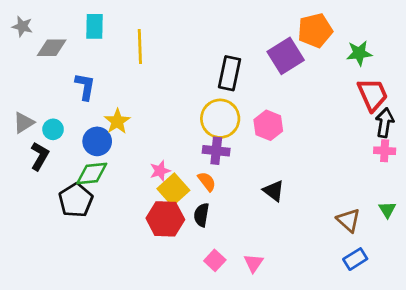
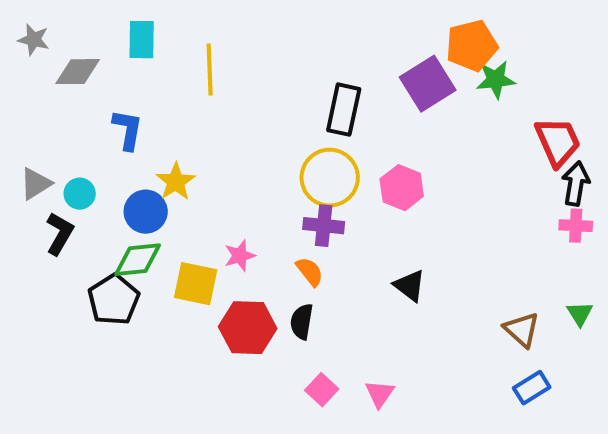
green star: (359, 53) -> (496, 80), moved
yellow square: (173, 190) -> (196, 284), moved, turned -36

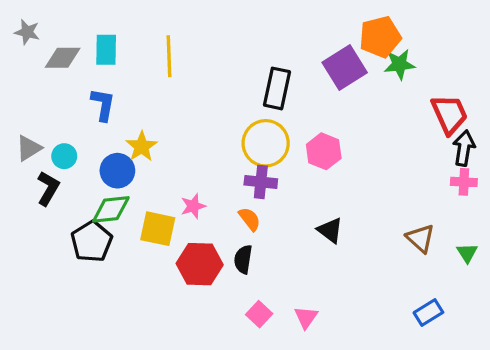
cyan rectangle: (142, 40) -> (106, 50), moved
brown triangle: (522, 330) -> (420, 238), moved

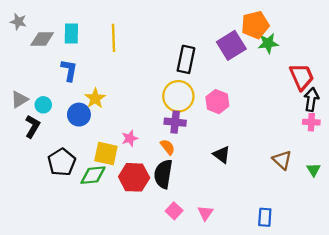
green diamond: (111, 209) -> (93, 175), moved
black semicircle: (243, 259) -> (163, 174), size x1.5
blue rectangle: (428, 312) -> (265, 217), moved, turned -54

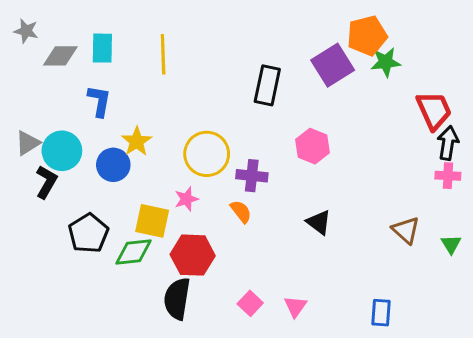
yellow circle: (178, 96) -> (207, 154), moved
cyan circle: (43, 105) -> (62, 151), size x1.6
black semicircle: (163, 174) -> (177, 299), moved

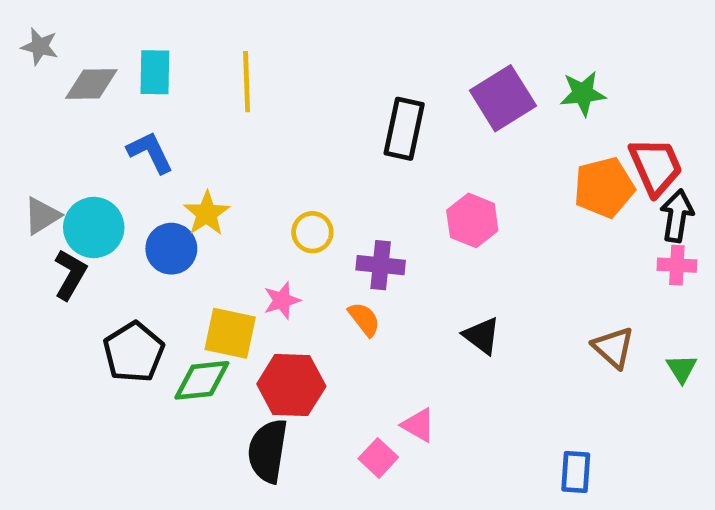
orange pentagon: (367, 36) -> (604, 188), moved
blue L-shape: (99, 101) -> (150, 152), turned -36
yellow circle: (207, 154) -> (312, 232), size x0.6
pink triangle: (295, 306) -> (418, 425), moved, turned -35

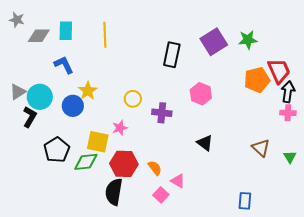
orange semicircle: (364, 319) -> (155, 168), moved

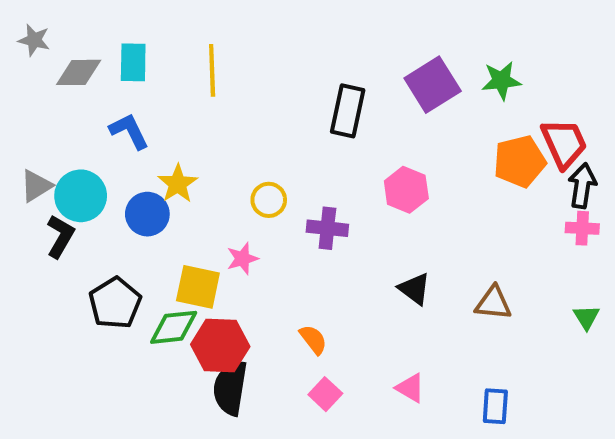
brown triangle: (261, 148) -> (493, 303), moved, turned -36
red hexagon: (124, 164) -> (220, 346), moved
pink triangle: (178, 181) -> (410, 388), moved

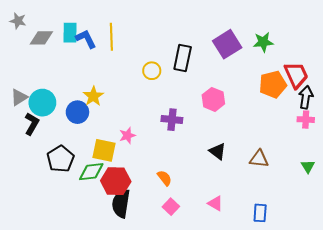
blue L-shape: (129, 131) -> (86, 39), moved
yellow circle: (269, 200) -> (152, 71), moved

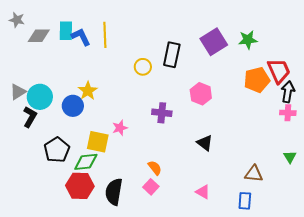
brown triangle: (259, 159) -> (254, 174), moved
red hexagon: (116, 181) -> (80, 186), moved
pink square: (171, 207) -> (151, 187), moved

